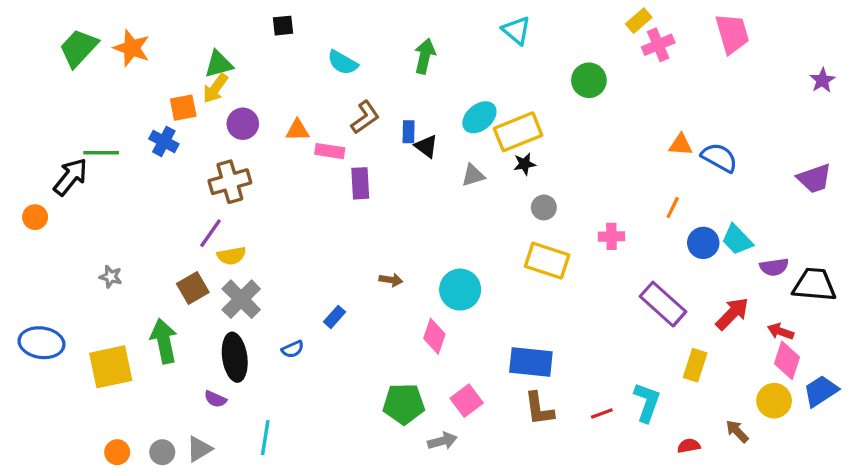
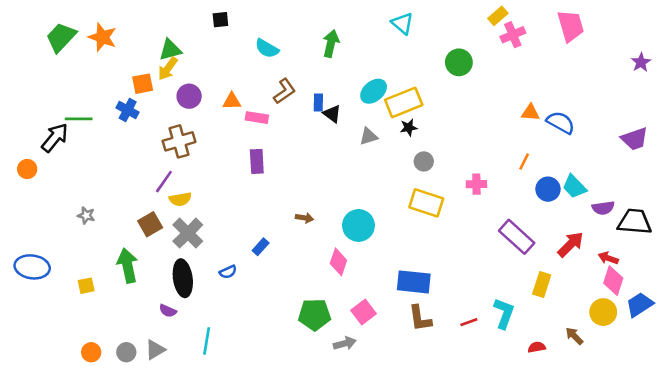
purple rectangle: (360, 183) -> (257, 161), moved
yellow square: (111, 367) -> (86, 286), size x0.5

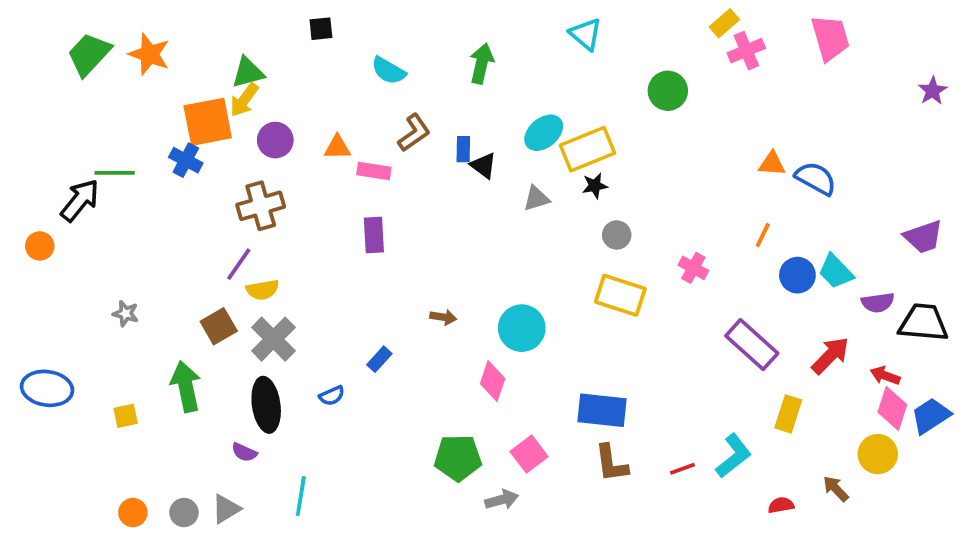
orange square: (143, 84) -> (208, 122), size x1.6
purple trapezoid: (635, 139) -> (923, 237), moved
pink cross: (476, 184) -> (693, 268), turned 30
blue trapezoid: (640, 305) -> (931, 416), moved
cyan L-shape: (504, 313) -> (734, 456), turned 32

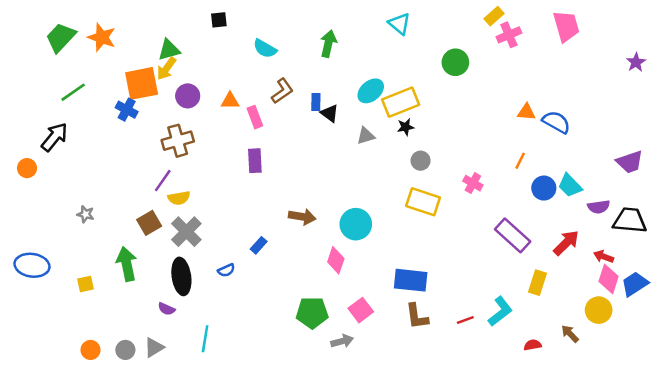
pink rectangle: (374, 171) -> (255, 117), turned 60
green line: (115, 173) -> (73, 92), moved, turned -35
brown arrow: (443, 317) -> (302, 217), size x1.5

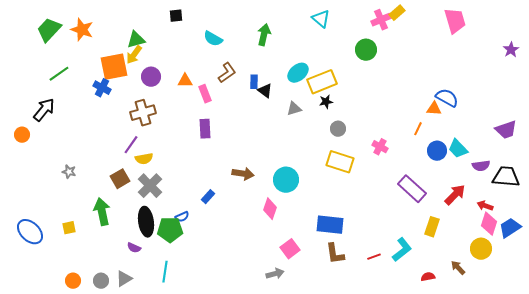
pink cross: (509, 35) -> (381, 20), moved
orange triangle: (526, 112) -> (434, 109), moved
blue ellipse: (32, 265) -> (30, 232), moved, turned 36
green pentagon: (312, 313) -> (170, 230), moved

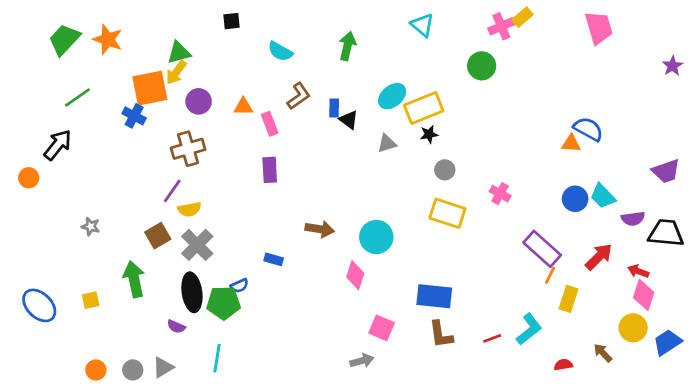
orange line: (418, 129) -> (550, 275), moved
blue rectangle: (208, 197) -> (274, 259), turned 64
blue trapezoid: (510, 228) -> (667, 342), moved
pink square: (290, 249) -> (382, 328), turned -30

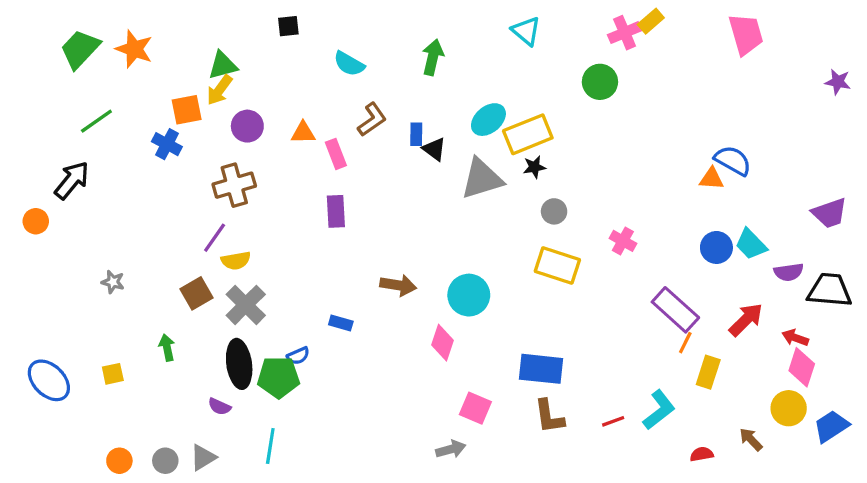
purple star: (673, 66) -> (838, 82), turned -30
orange square: (150, 88) -> (187, 110), size x0.7
gray triangle: (387, 144) -> (482, 179), size x1.8
green arrow: (134, 279) -> (167, 348), size x0.6

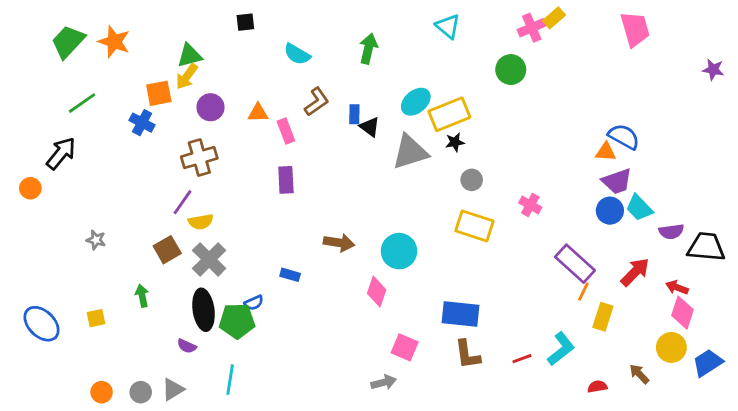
purple trapezoid: (830, 213) -> (617, 181), moved

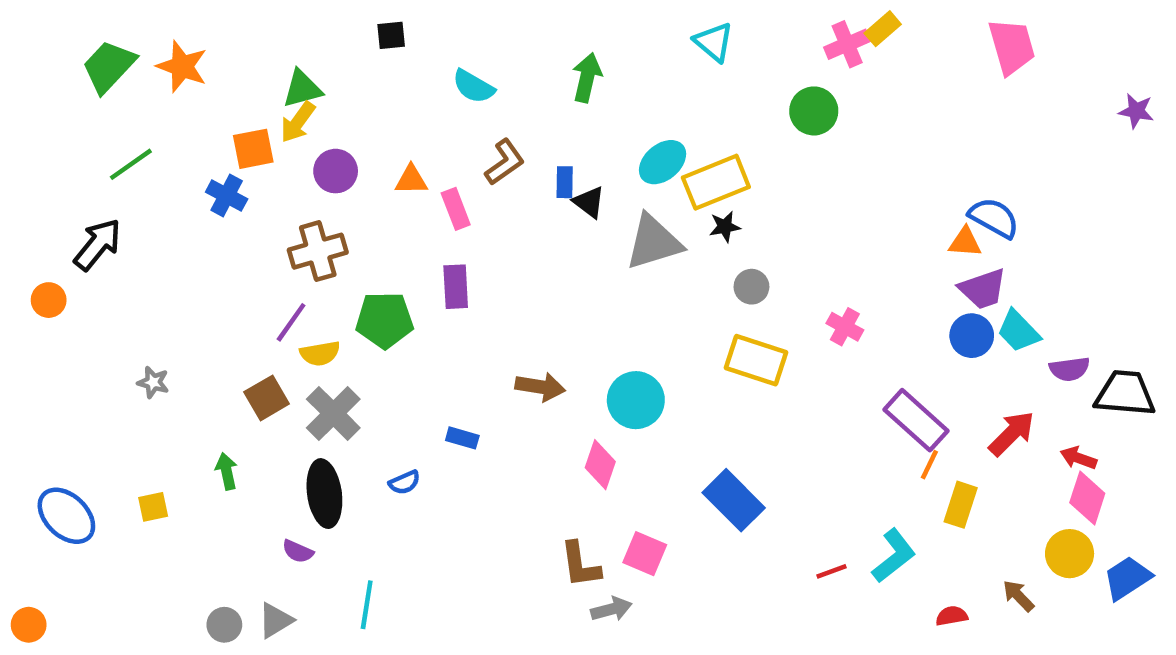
blue rectangle: (460, 314) -> (734, 500), turned 39
green pentagon: (237, 321) -> (384, 320), moved
brown L-shape: (467, 354) -> (580, 565), moved
orange circle: (102, 392) -> (29, 625), moved

